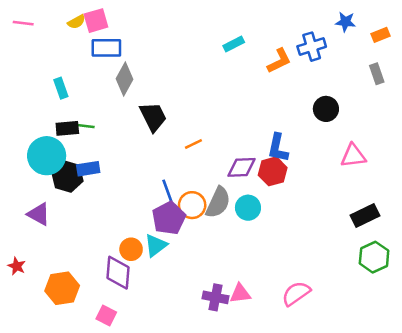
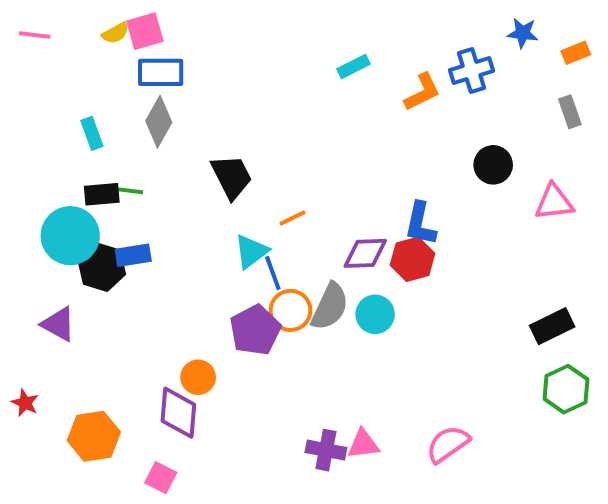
gray diamond: (125, 79) -> (159, 122), moved
pink triangle: (353, 156) -> (554, 202), moved
blue line: (167, 191) -> (273, 273), moved
cyan triangle: (156, 245) -> (251, 251), moved

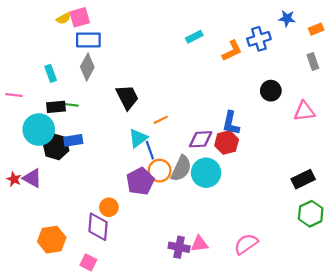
pink line: (35, 35) -> (14, 95), moved
cyan circle: (375, 314) -> (206, 173), size x1.4
red star: (25, 403) -> (14, 179), moved

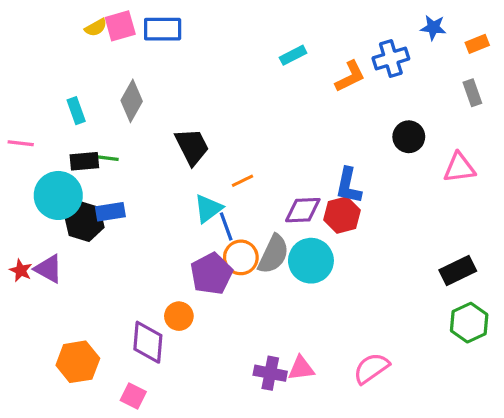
blue rectangle: (88, 40) -> (163, 29), moved
orange circle: (109, 207) -> (179, 316), moved

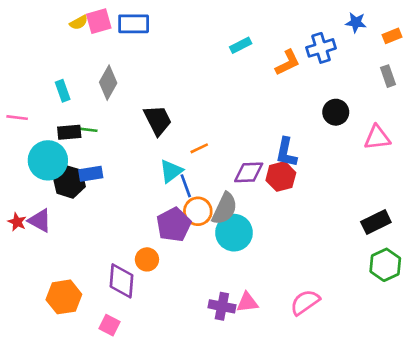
cyan circle: (311, 261) -> (234, 233), moved

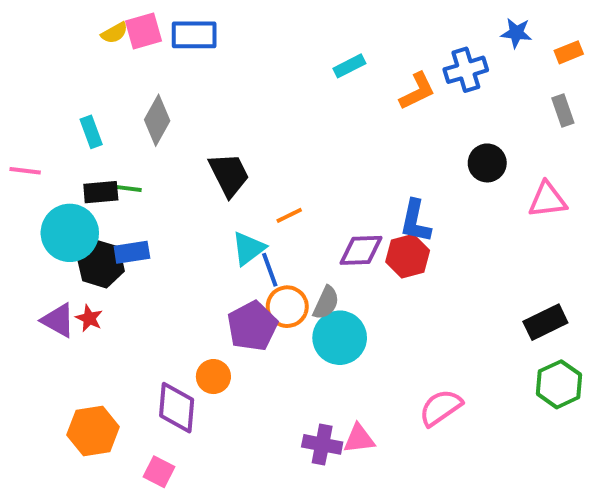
gray semicircle: (225, 209) -> (326, 303), size x0.7
red star: (17, 222) -> (89, 318), moved
pink semicircle: (305, 302) -> (441, 408), moved

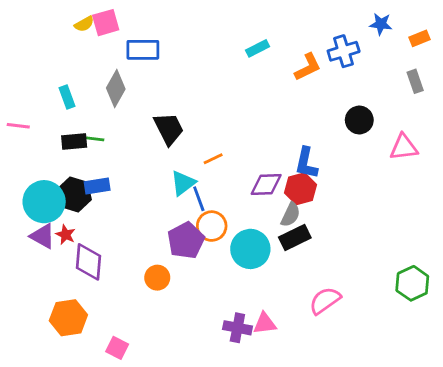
blue rectangle: (194, 35) -> (143, 50), moved
cyan circle: (70, 233) -> (44, 202), moved
gray semicircle: (326, 303) -> (291, 215), moved
black rectangle: (545, 322) -> (295, 238), moved
purple diamond: (177, 408) -> (88, 262), moved

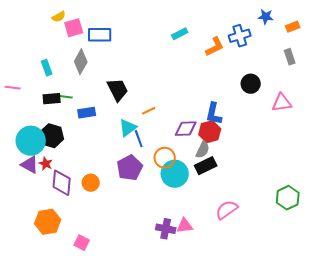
pink square: (106, 23) -> (74, 28), moved
blue rectangle: (97, 186) -> (87, 113), moved
orange circle: (212, 226) -> (165, 158), moved
orange circle: (157, 278) -> (91, 183), moved

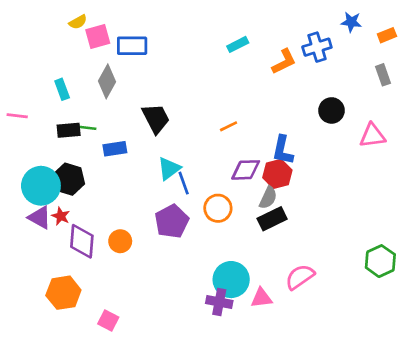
orange line: (149, 111) -> (228, 126), moved
cyan circle: (175, 174) -> (231, 280), moved
pink triangle: (185, 226) -> (262, 298), moved

